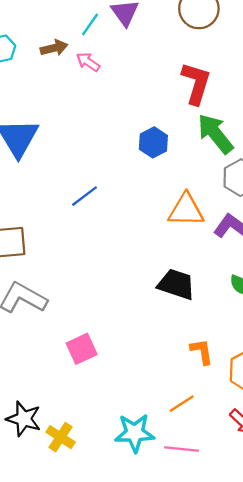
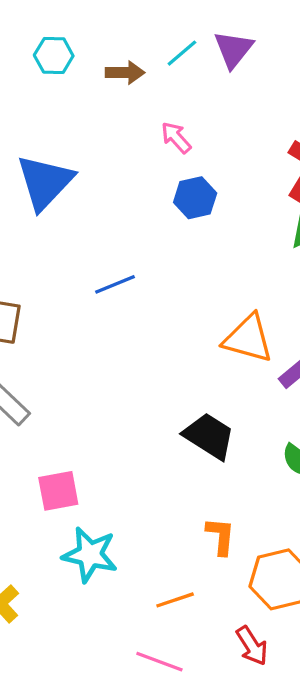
pink arrow: (88, 62) -> (176, 138), moved
blue hexagon: (153, 142) -> (195, 198), moved
cyan star: (135, 433) -> (90, 555), moved

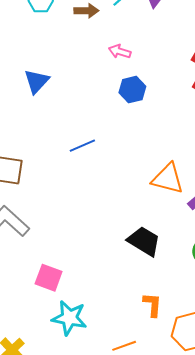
pink arrow: (176, 138) -> (120, 51), turned -30
blue triangle: (45, 182) -> (37, 81), size x0.7
pink square: (58, 491) -> (49, 278), turned 32

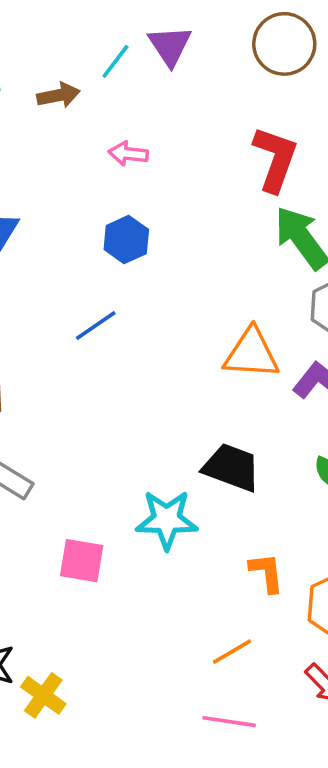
blue hexagon: (132, 90) -> (126, 240), moved
cyan star: (69, 318) -> (167, 520), moved

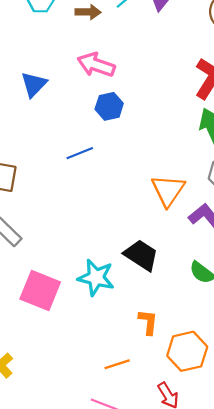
pink arrow: (128, 154) -> (96, 65), moved, size x1.6
orange triangle: (251, 354) -> (168, 190), turned 48
pink square: (82, 561) -> (40, 290), size x1.4

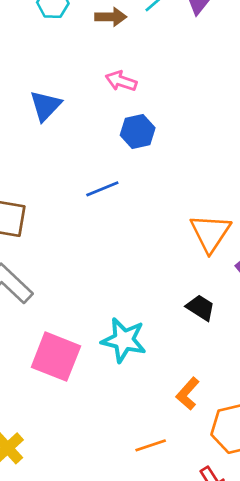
pink arrow: (96, 65) -> (121, 81), size x0.7
black trapezoid: (141, 255) -> (201, 308), moved, size x0.7
orange L-shape: (148, 322) -> (188, 394), turned -144

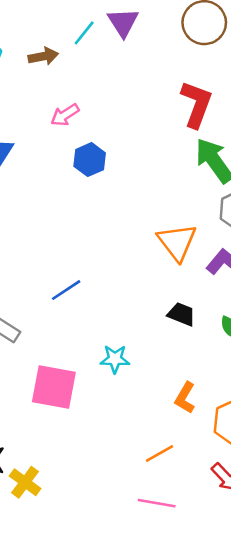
pink arrow: (121, 81) -> (65, 115), turned -40
blue line: (102, 189) -> (66, 290), moved
cyan star: (124, 340) -> (115, 359), size x0.7

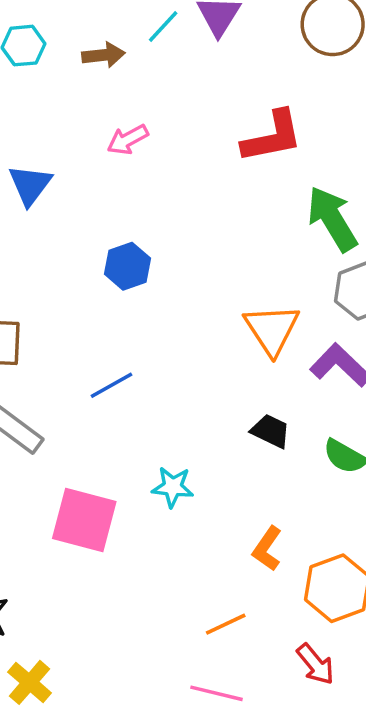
red L-shape: (196, 104) -> (272, 137), moved, turned 54
blue hexagon: (90, 160) -> (127, 266), moved
yellow cross: (25, 482) -> (30, 682), moved

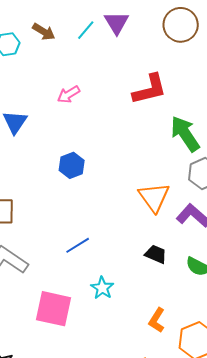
brown arrow: (103, 55) -> (44, 32), moved, turned 40
blue line: (111, 385) -> (78, 245), moved
cyan star: (173, 487) -> (102, 288), turned 30

